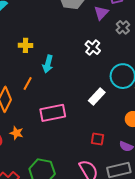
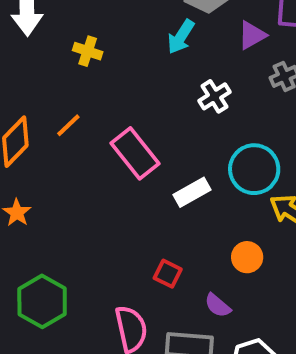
cyan arrow: (48, 64) -> (181, 37), moved
pink rectangle: (53, 113) -> (135, 153), moved, turned 45

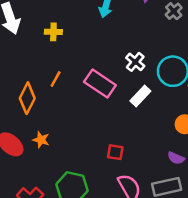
white cross: (214, 96) -> (135, 62), moved
red square: (168, 274) -> (115, 152), moved

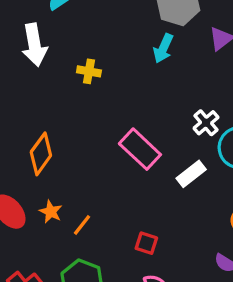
white cross: (135, 62) -> (206, 123), moved
orange line: (56, 79) -> (82, 225), moved

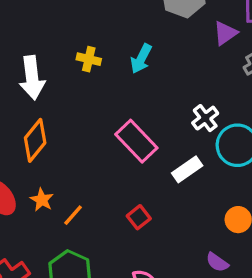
white arrow: (34, 45) -> (32, 78), moved
cyan arrow: (163, 48) -> (141, 59), moved
red square: (146, 243) -> (139, 217), moved, turned 30

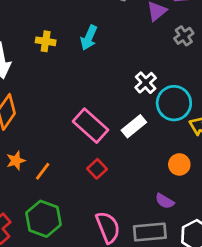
pink rectangle: (136, 141) -> (91, 126), moved
orange star: (42, 200) -> (16, 161), turned 30

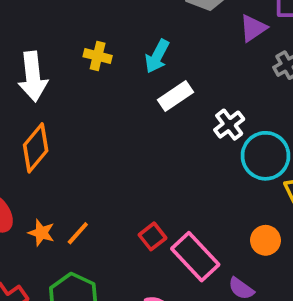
pink rectangle: (91, 126) -> (195, 257), moved
white rectangle: (134, 126) -> (175, 96), moved
orange star: (16, 161) -> (41, 233), moved, turned 30

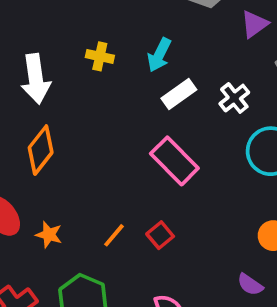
white cross: (229, 125) -> (234, 98), moved
orange line: (78, 233) -> (114, 235), moved
pink rectangle: (195, 257) -> (174, 161), moved

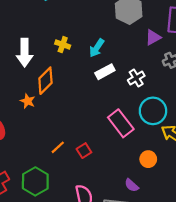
orange diamond: (41, 150) -> (45, 81), moved
pink rectangle: (174, 161) -> (121, 123), moved
orange star: (49, 235) -> (28, 101), moved

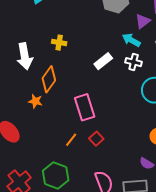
cyan arrow: (97, 48) -> (131, 40), moved, turned 96
white cross: (136, 78) -> (134, 62), turned -35
pink rectangle: (121, 123) -> (85, 107), moved, turned 30

